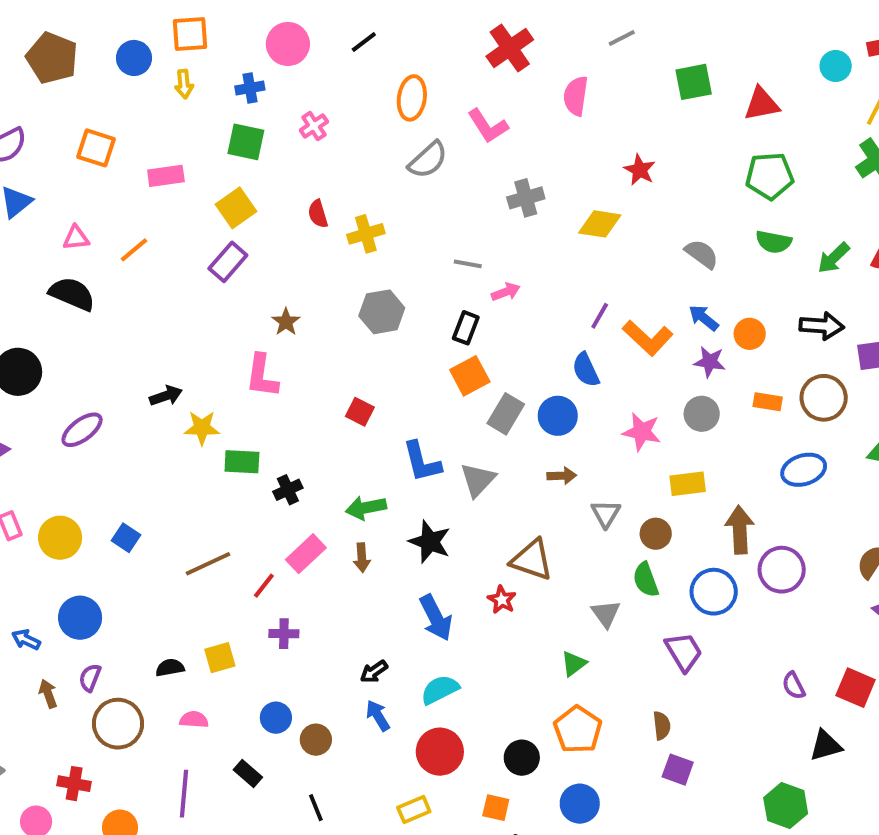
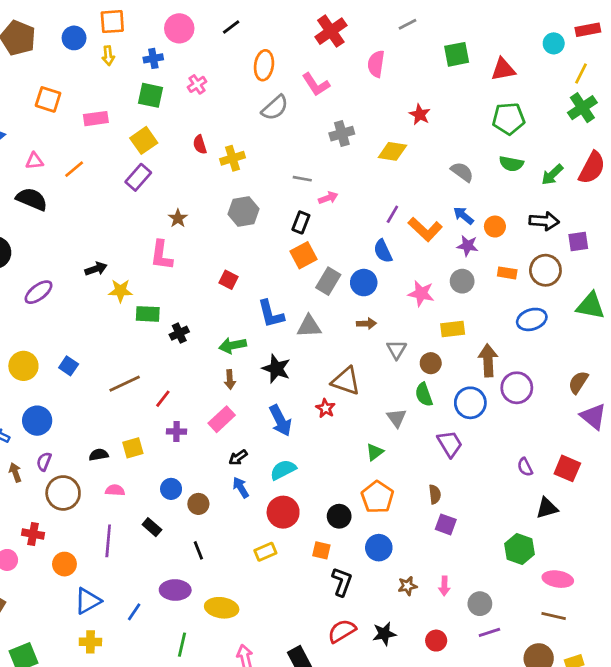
gray triangle: (478, 480) -> (309, 326), turned 44
pink rectangle: (306, 554) -> (222, 419), moved

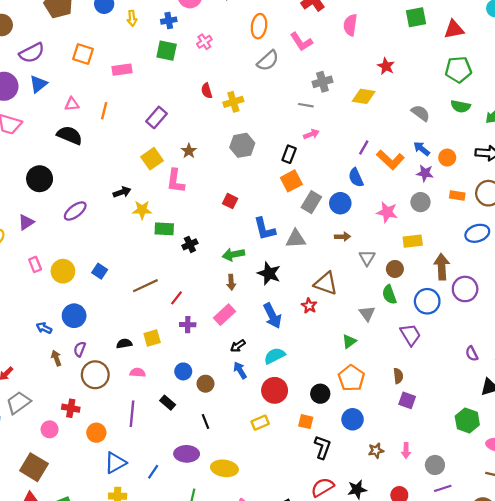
yellow square: (144, 140) -> (152, 159), moved
orange line: (74, 169) -> (104, 111), turned -36
gray line: (302, 179) -> (306, 105), moved

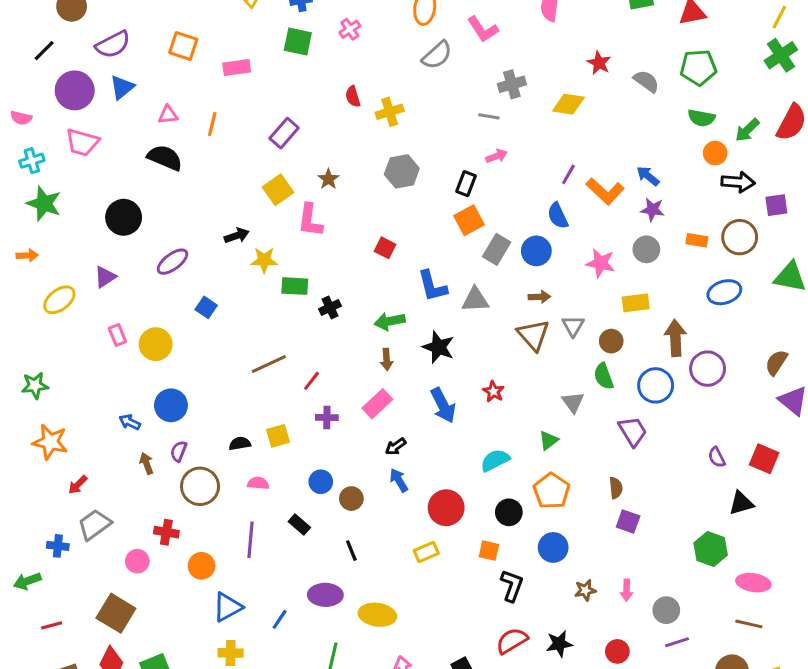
gray semicircle: (420, 113) -> (646, 81), moved
orange circle: (447, 158) -> (715, 153), moved
blue square: (100, 271) -> (206, 307), moved
brown triangle: (326, 283) -> (533, 335), moved, turned 30
cyan semicircle: (275, 356) -> (495, 460), moved

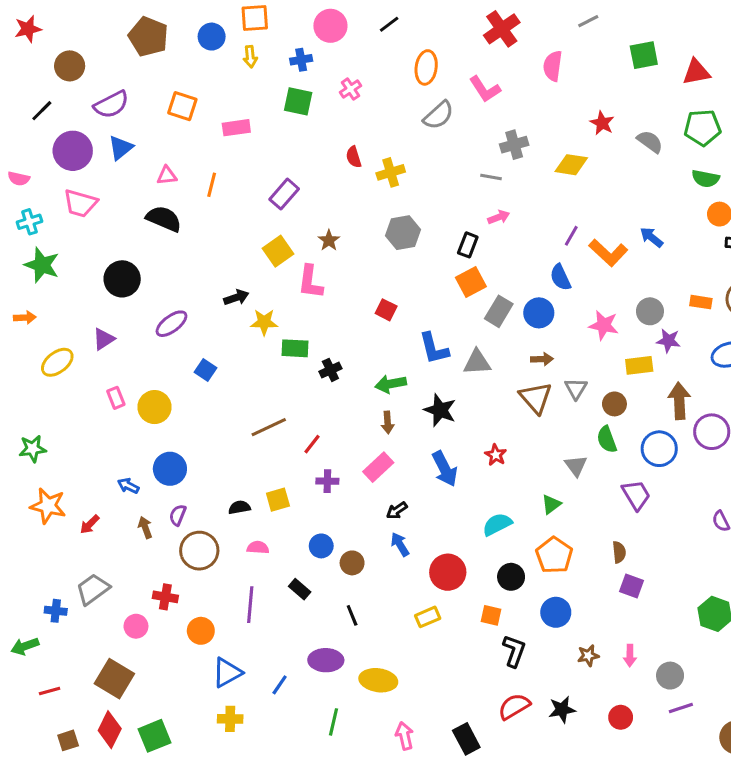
purple star: (653, 210) -> (668, 341), moved
red arrow: (78, 485) -> (90, 524), moved

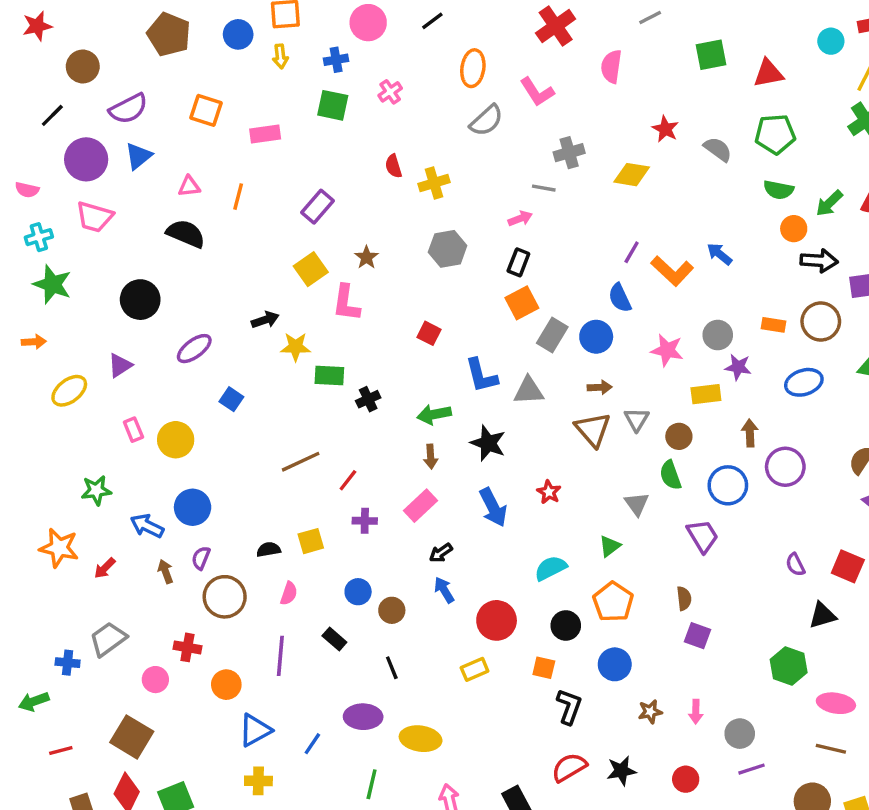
pink arrow: (499, 217) -> (520, 218), moved
brown arrow: (679, 401) -> (750, 433), size x0.7
green star: (33, 449) -> (96, 490), moved
blue arrow: (128, 486) -> (147, 526), size x1.4
pink semicircle: (258, 547) -> (289, 593), turned 105

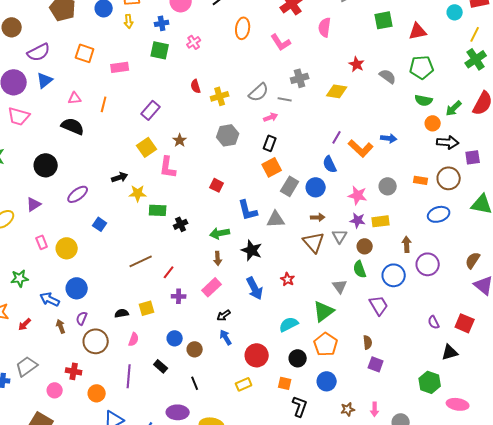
gray semicircle: (486, 121) -> (259, 92), moved
blue arrow: (719, 254) -> (389, 138), turned 147
purple star: (738, 367) -> (358, 220), moved
green triangle: (610, 546) -> (324, 311), size x1.6

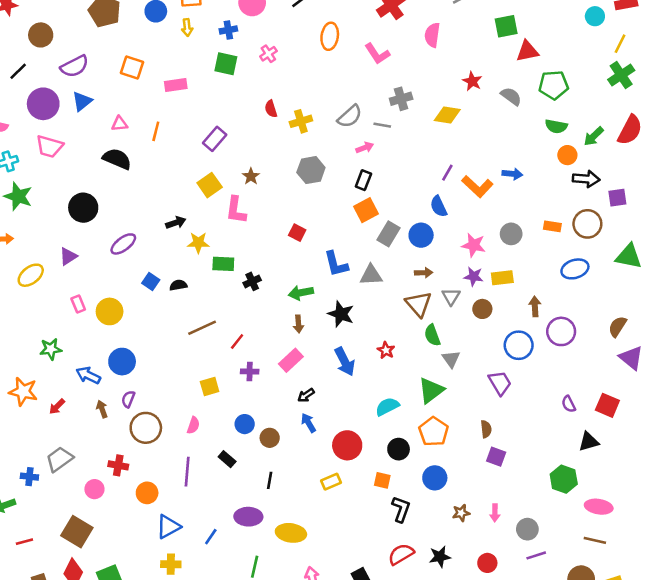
red triangle: (418, 31) -> (527, 51), moved
green semicircle: (360, 269) -> (432, 335), moved
black semicircle: (122, 313) -> (178, 285), moved
black line: (195, 383) -> (270, 480), turned 32

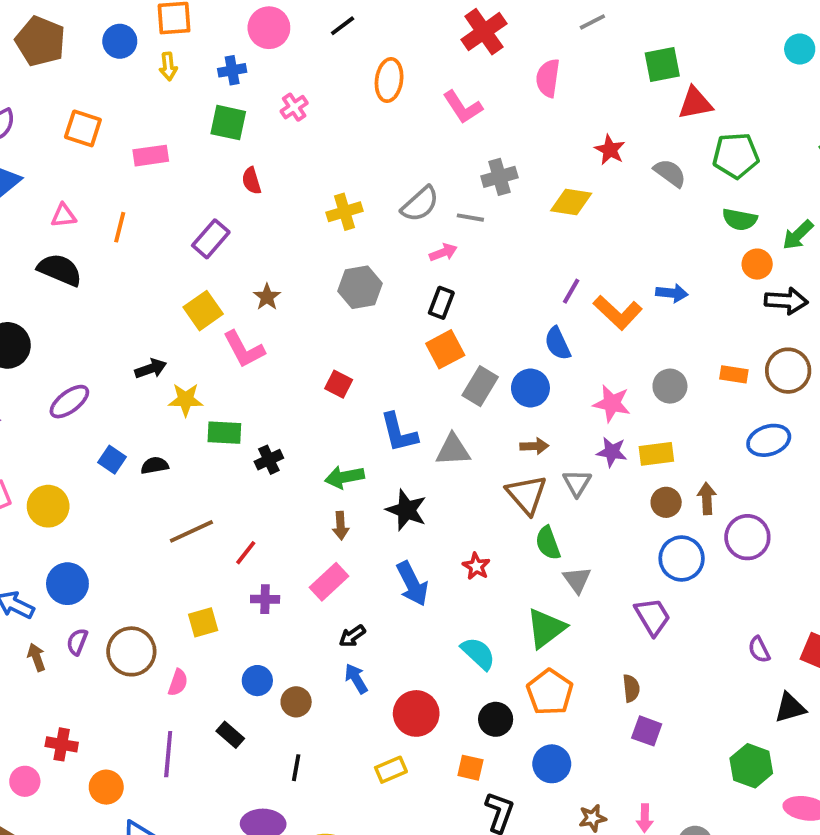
red semicircle: (271, 109) -> (251, 181), moved
pink L-shape: (236, 210) -> (244, 349), turned -36
brown circle: (482, 309) -> (666, 502), moved
cyan semicircle: (387, 407) -> (478, 653), turned 70
brown circle: (146, 428) -> (131, 651), moved

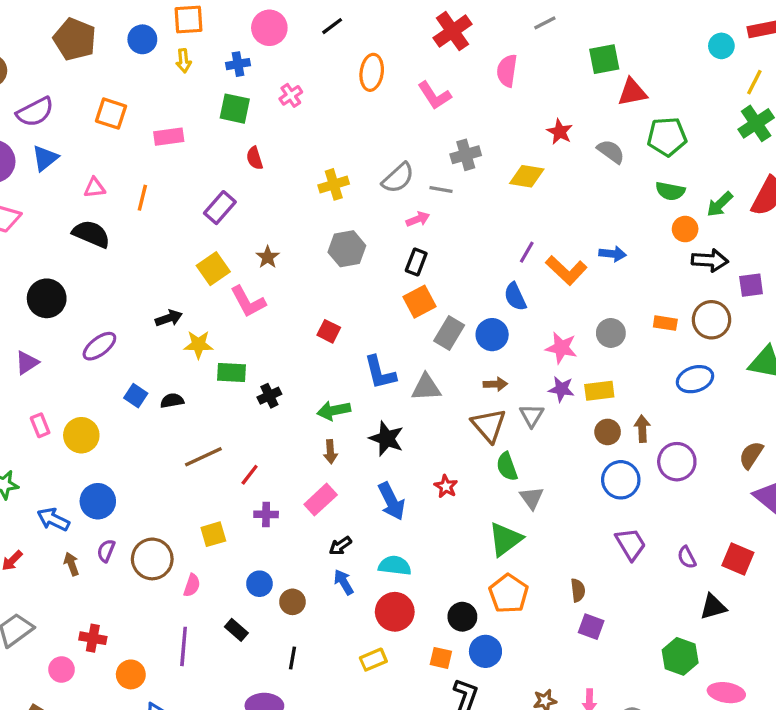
purple trapezoid: (652, 617) -> (631, 544), moved
cyan semicircle: (478, 653) -> (395, 566), moved, turned -36
blue circle: (552, 764) -> (485, 651), moved

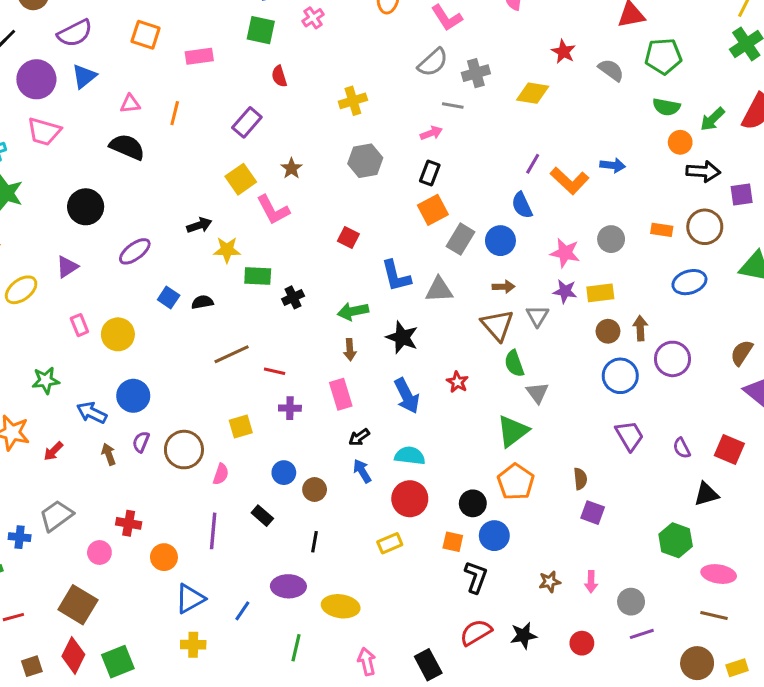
gray semicircle: (398, 178) -> (433, 62), moved
red line: (250, 475) -> (275, 371), turned 65
pink rectangle: (321, 500) -> (341, 394), turned -64

